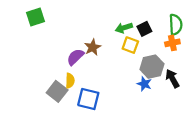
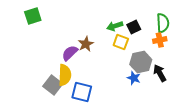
yellow semicircle: (70, 81) -> (65, 75), size x1.5

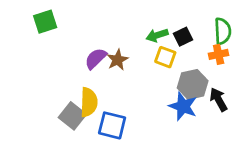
purple semicircle: (70, 53) -> (96, 58), moved
blue star: (134, 78) -> (183, 106), size x1.5

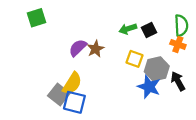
orange cross: (219, 54) -> (178, 44), turned 32
yellow square: (165, 57) -> (134, 59), moved
yellow semicircle: (89, 102) -> (72, 83), turned 30
blue square: (112, 125) -> (74, 102), moved

